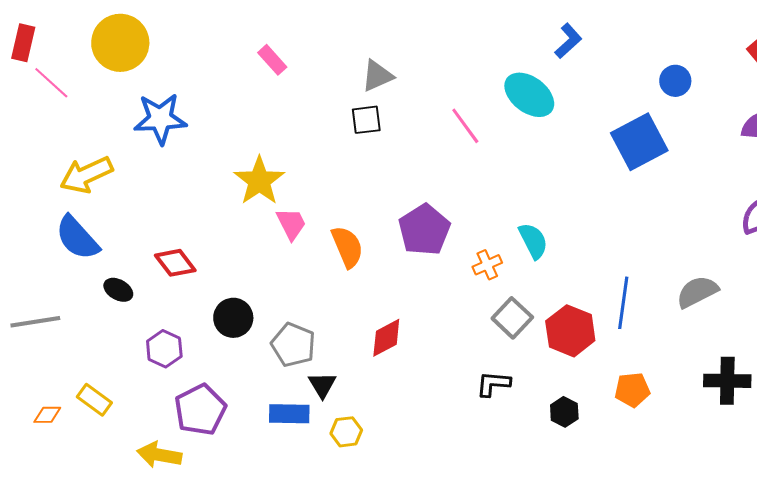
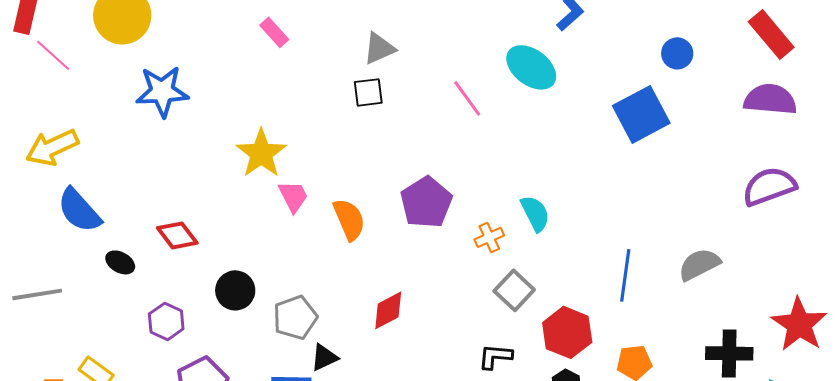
yellow arrow: (86, 175) -> (52, 147), moved
red hexagon: (570, 331) -> (567, 332), moved
gray pentagon: (293, 345) -> (295, 317), turned 30
black triangle: (322, 385) -> (324, 357), turned 36

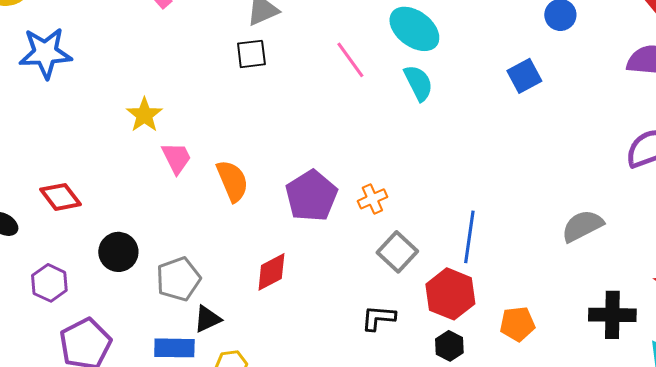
blue square: (641, 114) -> (524, 76), size x0.6
yellow star: (261, 153) -> (144, 115), size x0.7
purple pentagon: (426, 202) -> (311, 196), moved
cyan semicircle: (535, 213) -> (418, 83), moved
blue line: (625, 275) -> (469, 237), moved

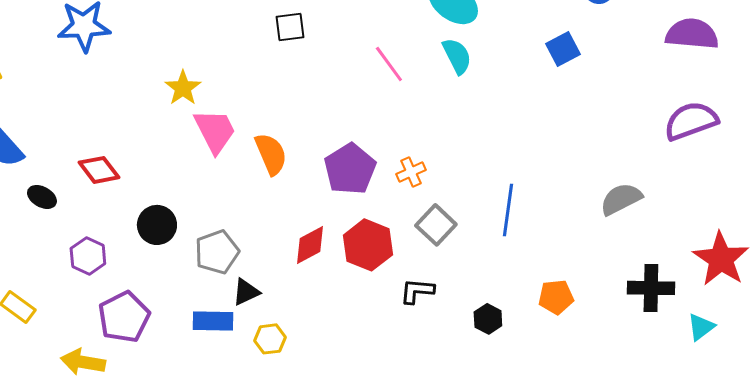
pink line: (350, 60) -> (389, 64), moved
pink trapezoid: (176, 158) -> (215, 131), size x1.4
red hexagon: (450, 294) -> (368, 245), moved

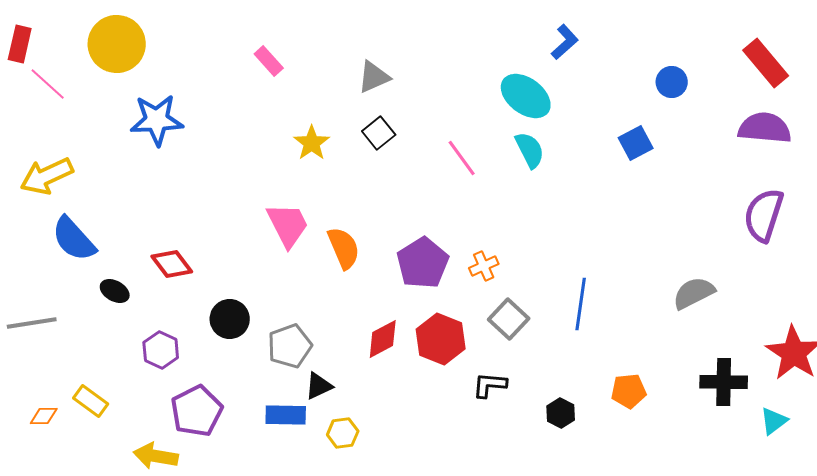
black square: (290, 27) -> (379, 133), moved, turned -32
yellow star: (183, 88) -> (312, 143), moved
purple semicircle: (691, 121) -> (764, 215), turned -52

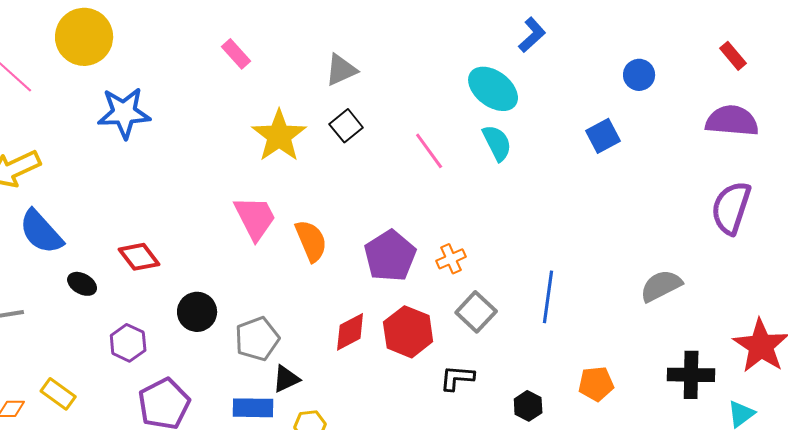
red rectangle: (766, 63) -> (733, 56), size x0.6
yellow star: (312, 143) -> (279, 136), size x1.5

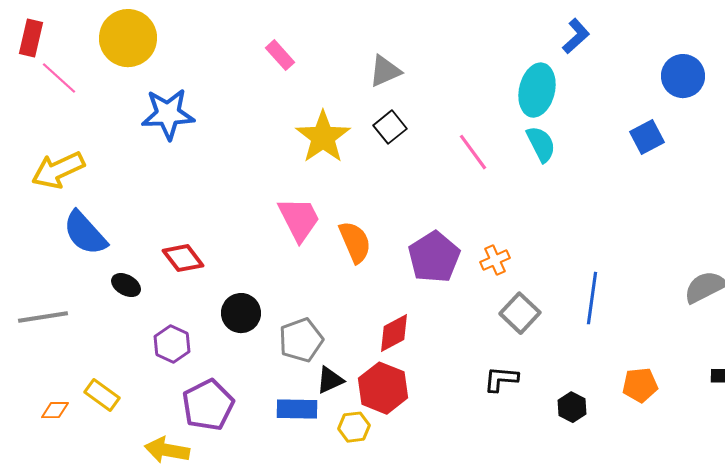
blue circle: (639, 75) -> (683, 76), size x1.4
cyan ellipse: (493, 89) -> (537, 90), turned 66
red hexagon: (408, 332) -> (383, 388), moved

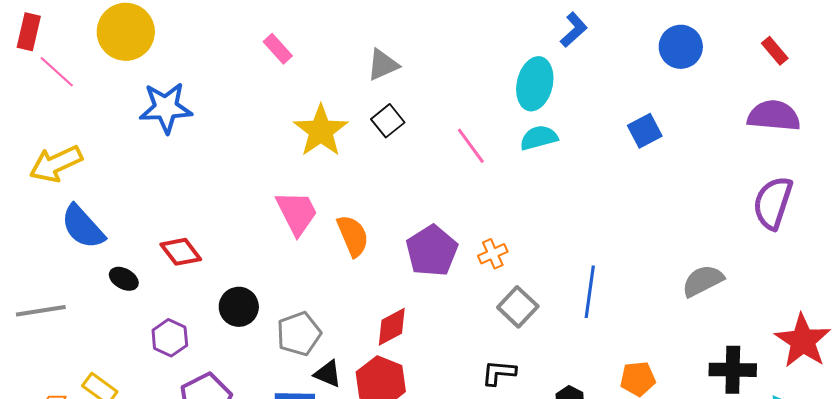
blue circle: (683, 76) -> (681, 47), moved
cyan semicircle: (541, 144) -> (539, 138), turned -78
black triangle: (330, 380) -> (328, 374), turned 48

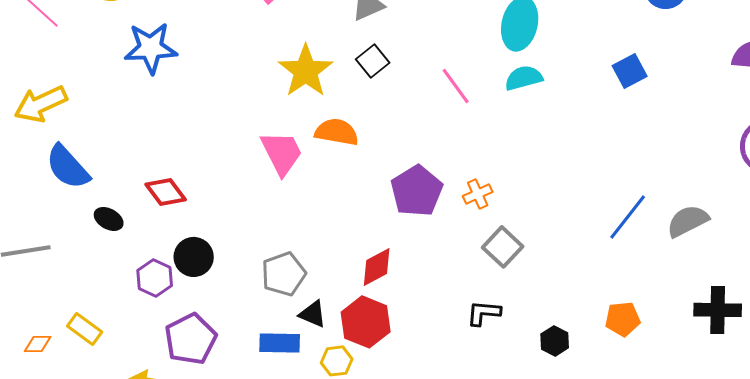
orange semicircle: (353, 236) -> (337, 132), moved, turned -57
blue line: (590, 292) -> (628, 217), moved, turned 30
black circle: (239, 307) -> (194, 257), moved

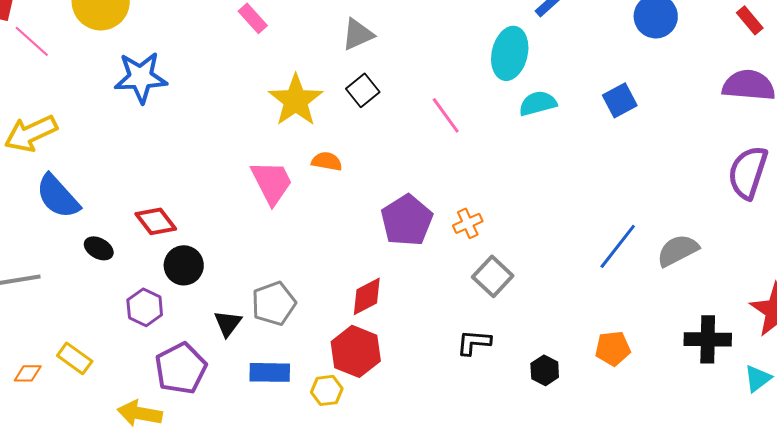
cyan semicircle: (524, 78) -> (538, 103), moved
orange semicircle: (337, 132) -> (327, 161), size x0.7
black circle: (194, 257) -> (184, 265), moved
black triangle: (313, 314) -> (228, 323), moved, turned 44

